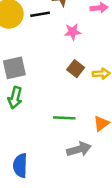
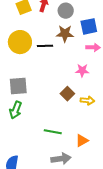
pink star: (73, 32) -> (82, 70), moved

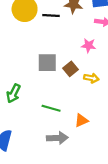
gray square: (18, 86) -> (47, 63), moved
green arrow: (16, 110) -> (13, 93), moved

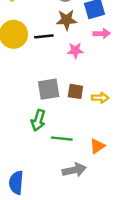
pink star: (89, 46) -> (75, 50), moved
brown square: (70, 69) -> (75, 91), turned -32
green arrow: (13, 93) -> (38, 120), moved

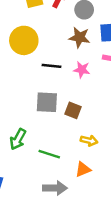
black line: (44, 36) -> (51, 66), moved
yellow arrow: (100, 98) -> (89, 141), moved
green arrow: (38, 120) -> (18, 139), moved

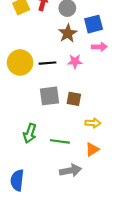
brown star: (80, 37) -> (68, 33), turned -30
yellow circle: (24, 40) -> (20, 62), moved

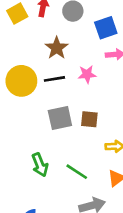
brown star: (68, 33) -> (57, 48), moved
green arrow: (30, 133) -> (40, 165), turned -36
green line: (60, 141) -> (77, 172), turned 30

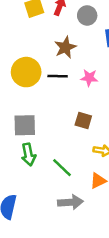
gray square: (60, 118) -> (25, 125), moved

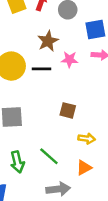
pink star: (89, 78) -> (70, 59), moved
green arrow: (28, 155) -> (17, 162), moved

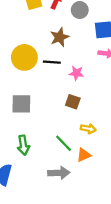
pink star: (70, 59) -> (76, 73), moved
green line: (49, 156) -> (64, 143), moved

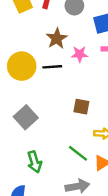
pink star: (76, 73) -> (80, 54), moved
gray square: (21, 104) -> (26, 117), turned -35

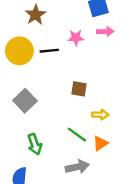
brown star: (57, 38) -> (35, 15), moved

